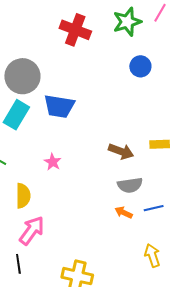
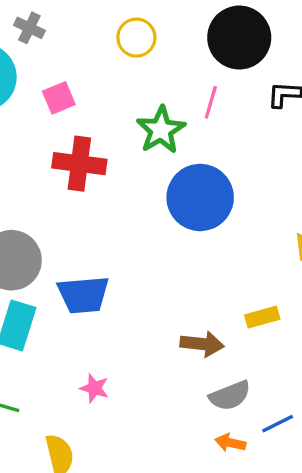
blue circle: (140, 66) -> (200, 197), size x1.8

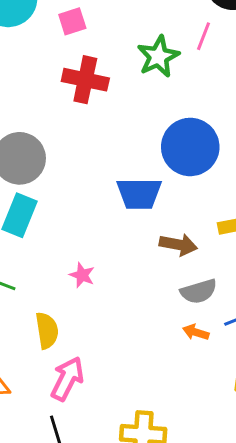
blue circle: (200, 197) -> (190, 147), moved
blue trapezoid: (83, 295) -> (139, 194), moved

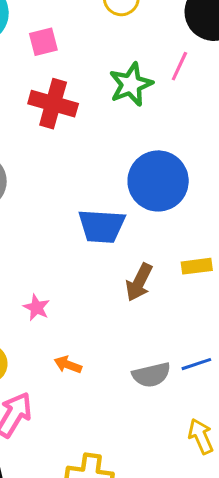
brown arrow: (178, 245) -> (139, 282), turned 102
gray semicircle: (199, 291) -> (151, 375), moved
orange arrow: (196, 332) -> (68, 365), moved

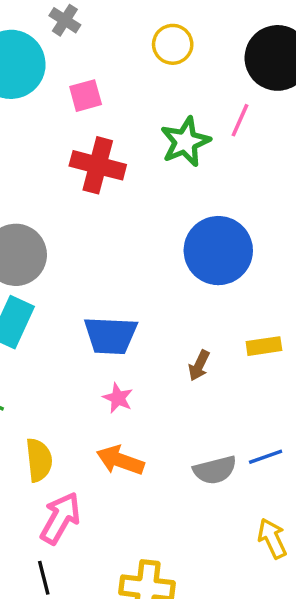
blue trapezoid: (102, 226) -> (111, 335), moved
brown arrow: (139, 282) -> (199, 365), size x0.7
pink star: (36, 308) -> (118, 398), moved
orange arrow: (68, 365) -> (120, 460), size x1.5

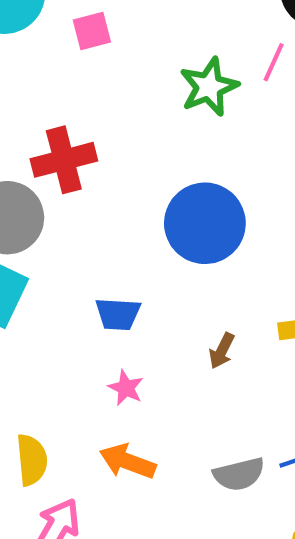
red cross: (98, 165) -> (64, 160), moved, turned -30
blue circle: (218, 251) -> (205, 223), moved
blue trapezoid: (111, 335) -> (118, 314), size x0.7

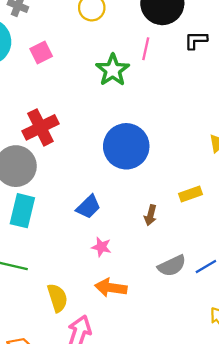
blue trapezoid: (118, 314) -> (88, 207), turned -36
gray semicircle: (239, 474) -> (172, 266), moved

